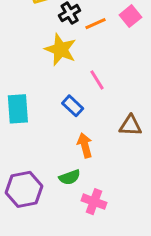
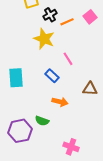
orange arrow: (85, 145) -> (60, 102), turned 119
green semicircle: (70, 177) -> (42, 121), moved, turned 40
pink cross: (94, 202) -> (71, 147), moved

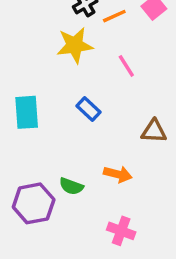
yellow star: (44, 39) -> (75, 45), turned -30
pink line: (68, 59) -> (126, 66), moved
orange arrow: (60, 102) -> (118, 174), moved

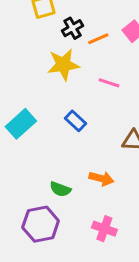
pink line: (126, 66) -> (109, 83), turned -40
cyan rectangle: (27, 112) -> (21, 124), turned 52
purple hexagon: (34, 203) -> (41, 224), moved

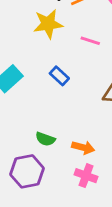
orange arrow: (101, 179) -> (83, 148), moved

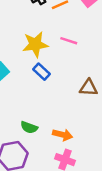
yellow star: (48, 24) -> (35, 44), moved

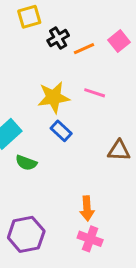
green semicircle: (29, 127) -> (26, 163), moved
orange arrow: (63, 135) -> (87, 208), turned 72

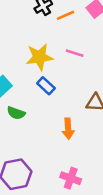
orange arrow: (87, 208) -> (68, 129), moved

